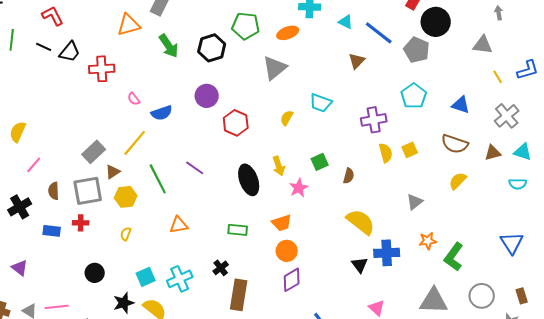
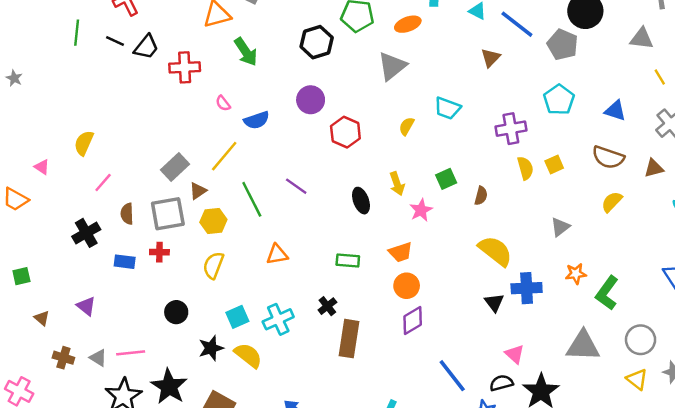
green arrow: (169, 46) -> (246, 52), moved
black ellipse: (249, 180) -> (361, 201), size x0.7
yellow semicircle: (126, 234) -> (213, 265), size x1.6

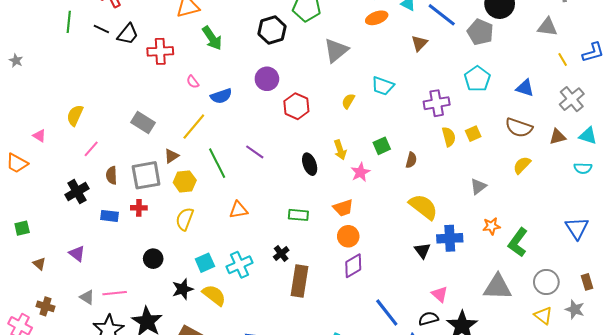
orange ellipse: (408, 24) -> (377, 18), moved
gray rectangle: (175, 167) -> (143, 122), moved, turned 75
brown cross: (63, 358) -> (45, 306), moved

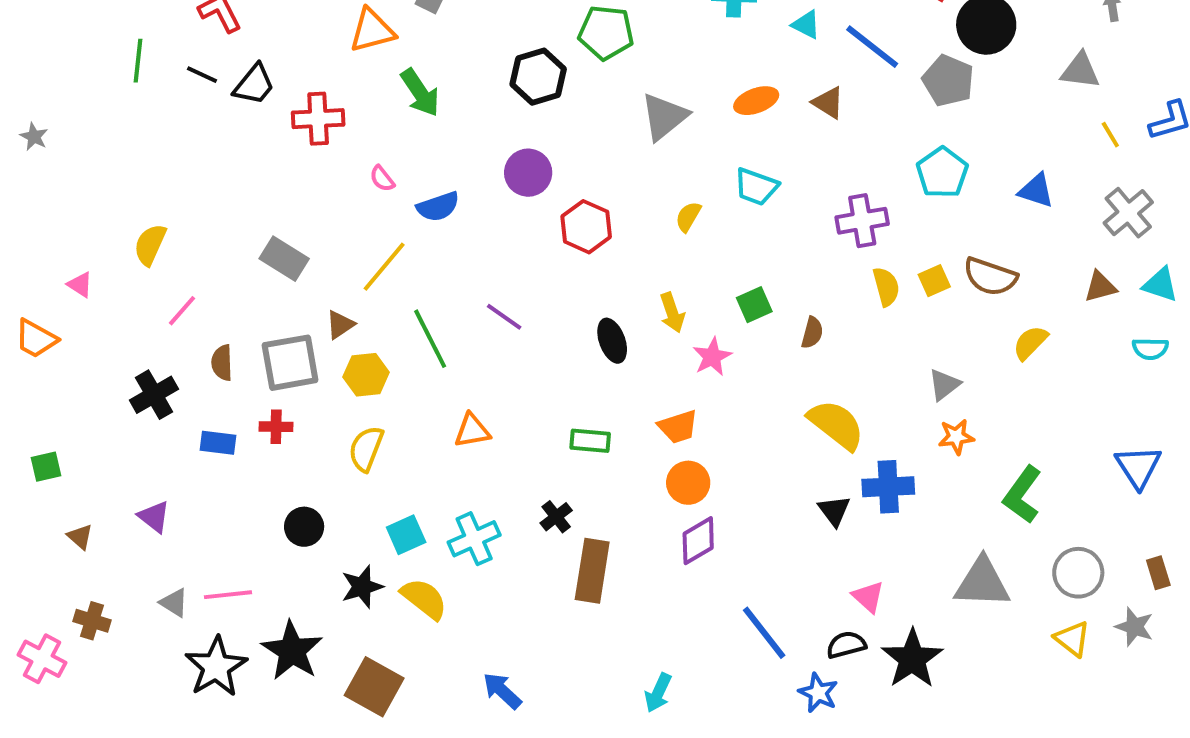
orange ellipse: (377, 18) -> (756, 101), moved
brown triangle: (419, 43) -> (828, 103), turned -42
brown semicircle: (519, 128) -> (990, 277), moved
orange star: (491, 226) -> (956, 437), moved

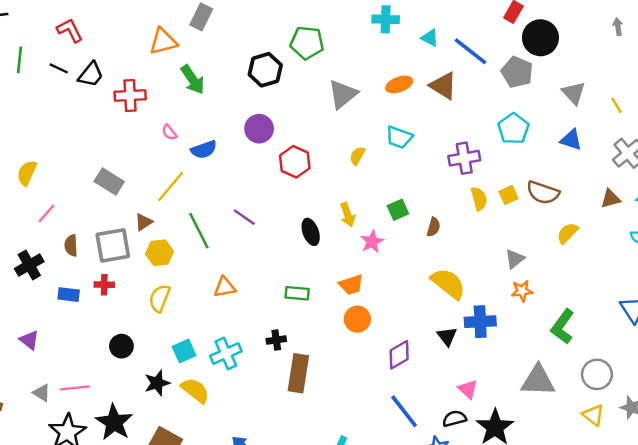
gray triangle: (1080, 71) -> (574, 93), moved, turned 40
brown triangle: (828, 103) -> (443, 86), size x1.4
black cross: (556, 517) -> (276, 340), turned 30
purple diamond: (698, 541) -> (399, 355), moved

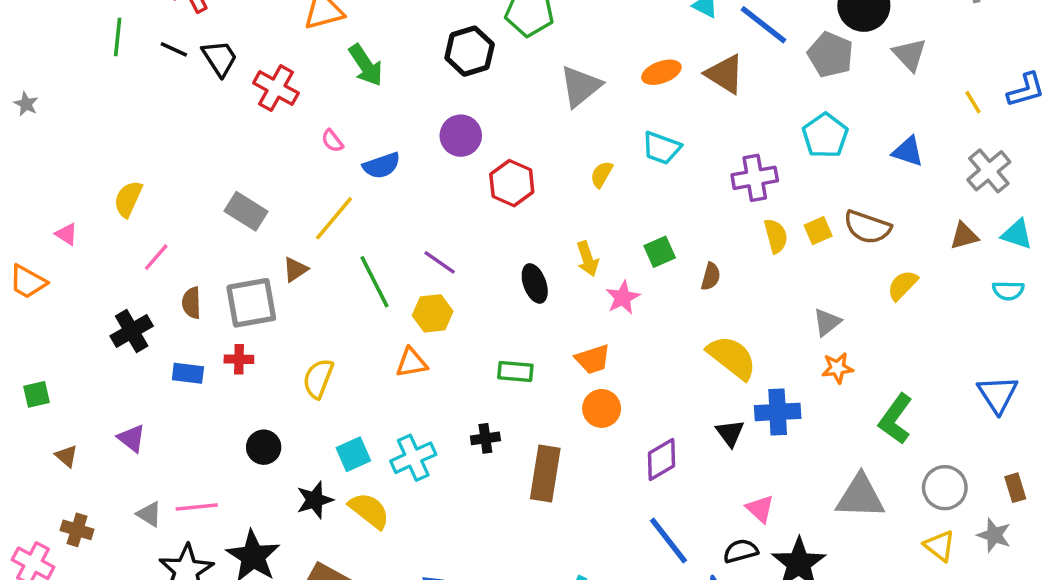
black trapezoid: (91, 75) -> (220, 58), turned -72
gray triangle: (574, 93) -> (910, 55), moved
red cross: (130, 96) -> (276, 88), turned 32
yellow hexagon: (160, 253) -> (433, 313), moved
brown rectangle: (298, 373) -> (545, 474), moved

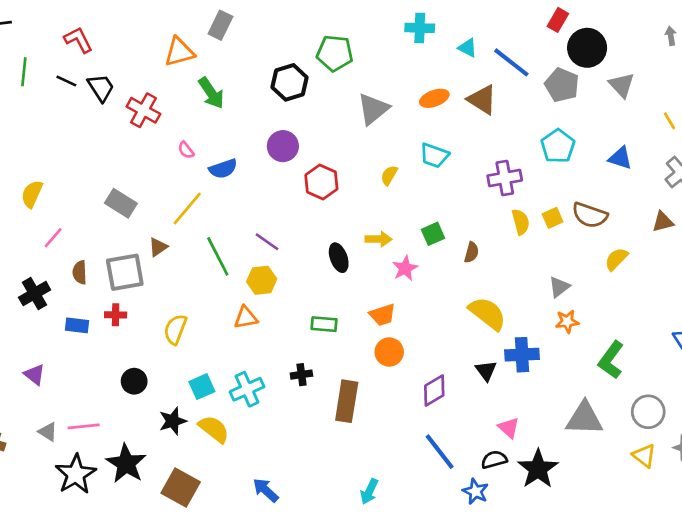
yellow arrow: (588, 259) -> (379, 239), turned -70

